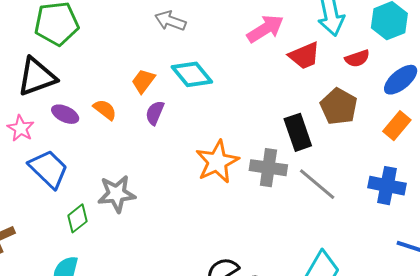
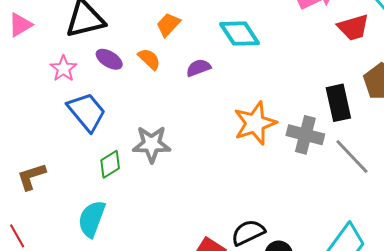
orange trapezoid: (143, 81) -> (168, 25), moved
purple semicircle: (155, 113) -> (198, 68), turned 40

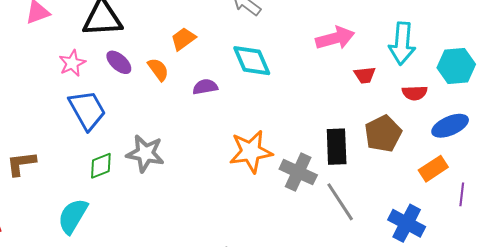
red trapezoid: (353, 27) -> (365, 75), size x0.7

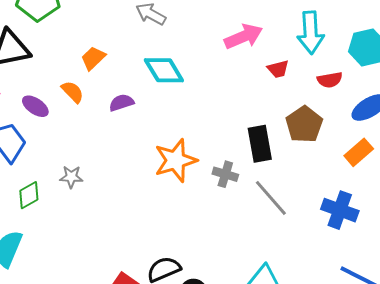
purple ellipse: (119, 62) -> (35, 106), moved
gray star: (145, 153) -> (71, 177), size x0.6
gray cross: (298, 172) -> (225, 174), size x0.7

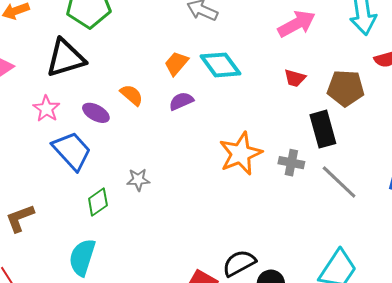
orange trapezoid: (93, 58) -> (176, 63), moved
red trapezoid: (278, 69) -> (295, 78), moved, turned 35
brown pentagon: (304, 124) -> (346, 88), moved, turned -30

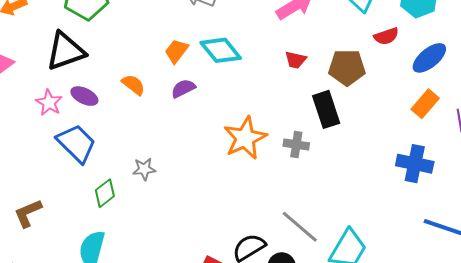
purple ellipse: (96, 113) -> (84, 96), moved
gray line: (339, 182) -> (300, 227), moved

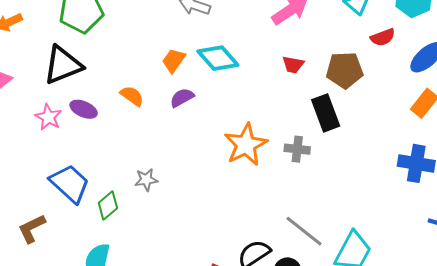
blue trapezoid: (76, 143) -> (70, 184), moved

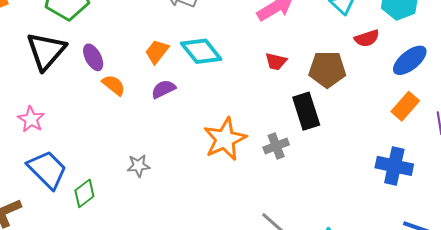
black triangle: (63, 65) -> (46, 51), turned -30
purple ellipse: (84, 109) -> (93, 57), moved, turned 36
pink star: (48, 117) -> (31, 119), moved
gray cross: (297, 149) -> (276, 146), turned -30
gray star: (146, 180) -> (138, 166), moved

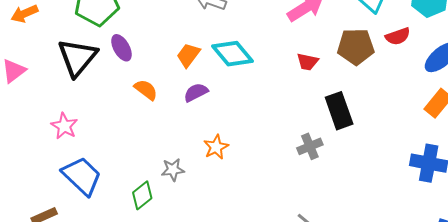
purple ellipse: (93, 57) -> (121, 48), moved
brown pentagon: (327, 69) -> (356, 47), moved
orange star: (225, 139) -> (216, 147), moved, size x0.6
green diamond: (84, 193) -> (142, 195), moved

